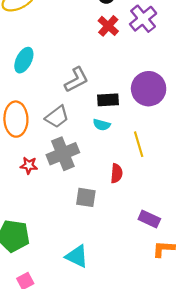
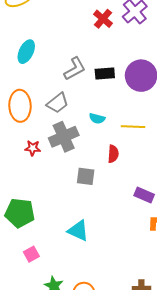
black rectangle: (108, 100) -> (105, 73), moved
cyan semicircle: (102, 125) -> (97, 118), moved
yellow line: (139, 144) -> (133, 127), turned -70

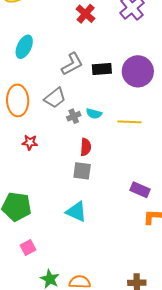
red cross: (103, 19) -> (86, 14), moved
gray cross: (64, 137) -> (74, 116), moved, size x0.5
red semicircle: (113, 154) -> (86, 147), moved
cyan triangle: (78, 231) -> (76, 212), moved

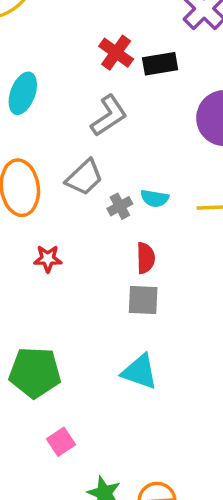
red cross: (86, 14) -> (116, 53), moved
black rectangle: (102, 69) -> (160, 64), moved

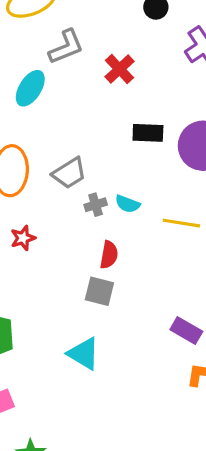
black rectangle: (160, 64) -> (148, 133), moved
gray L-shape: (109, 116) -> (66, 47), moved
red star: (48, 259) -> (23, 238), turned -30

